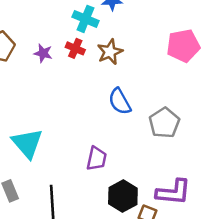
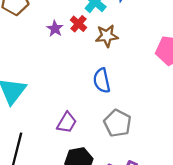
purple star: (43, 53) -> (55, 29), moved
gray pentagon: (164, 123) -> (118, 123), moved, turned -30

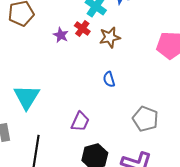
blue semicircle: (102, 81) -> (109, 79), size x0.7
gray pentagon: (118, 123) -> (145, 119), moved

